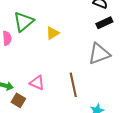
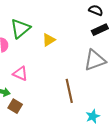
pink triangle: (37, 83) -> (20, 73), moved

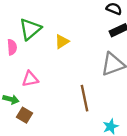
pink triangle: (20, 73) -> (30, 79), turned -35

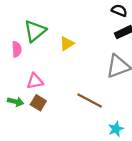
brown line: (85, 98) -> (90, 100), turned -50
brown square: (24, 115) -> (38, 103), moved

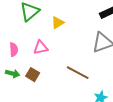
pink semicircle: (17, 49) -> (14, 50), moved
pink triangle: (35, 81) -> (41, 48), moved

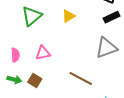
yellow triangle: (58, 23) -> (69, 16), moved

